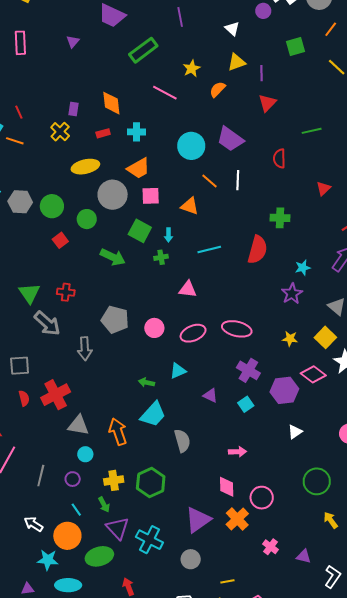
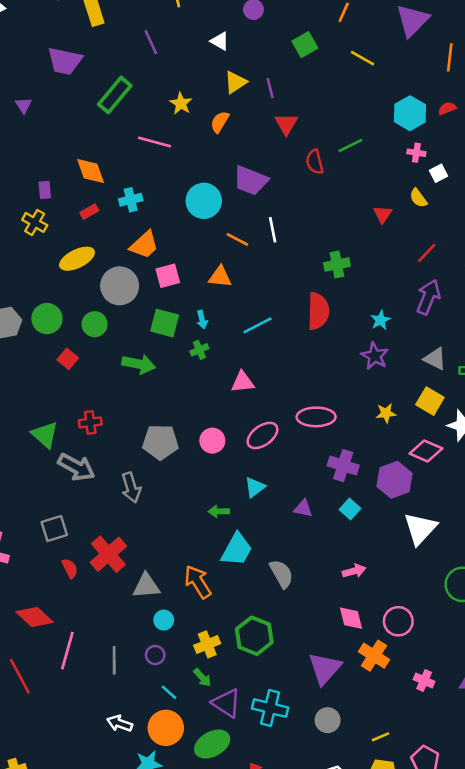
red semicircle: (279, 158) -> (315, 162), moved
white triangle: (295, 432) -> (420, 529), size x1.8

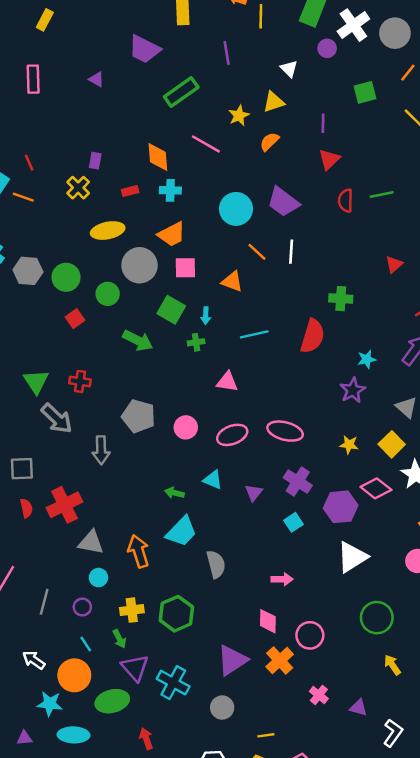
yellow triangle: (235, 82) -> (274, 102), moved
purple triangle: (24, 105) -> (96, 79), turned -42
orange diamond: (91, 171) -> (158, 157), moved
cyan triangle: (255, 487) -> (213, 480), turned 45
purple triangle: (303, 508) -> (254, 493), moved, turned 42

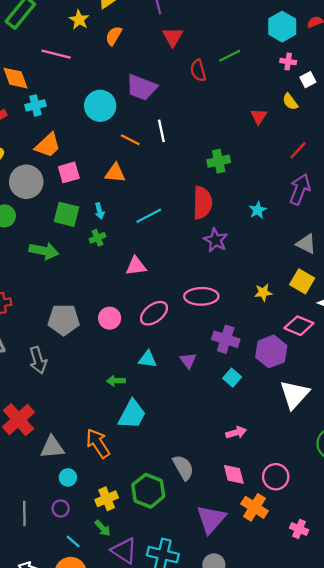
purple star: (353, 390) -> (216, 240), moved
gray semicircle: (216, 564) -> (183, 467), moved

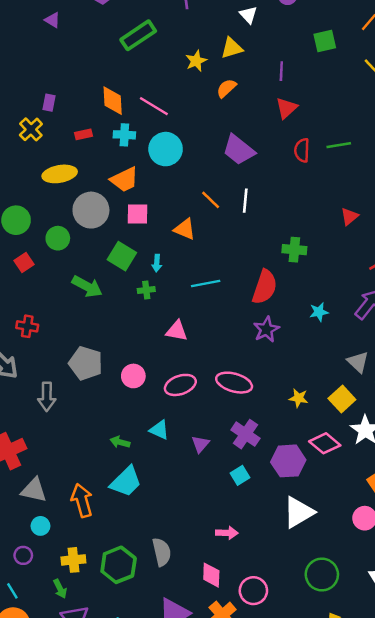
pink line: (56, 54) -> (154, 106), moved
cyan circle: (100, 106) -> (166, 149), moved
cyan line: (73, 541) -> (12, 591), moved

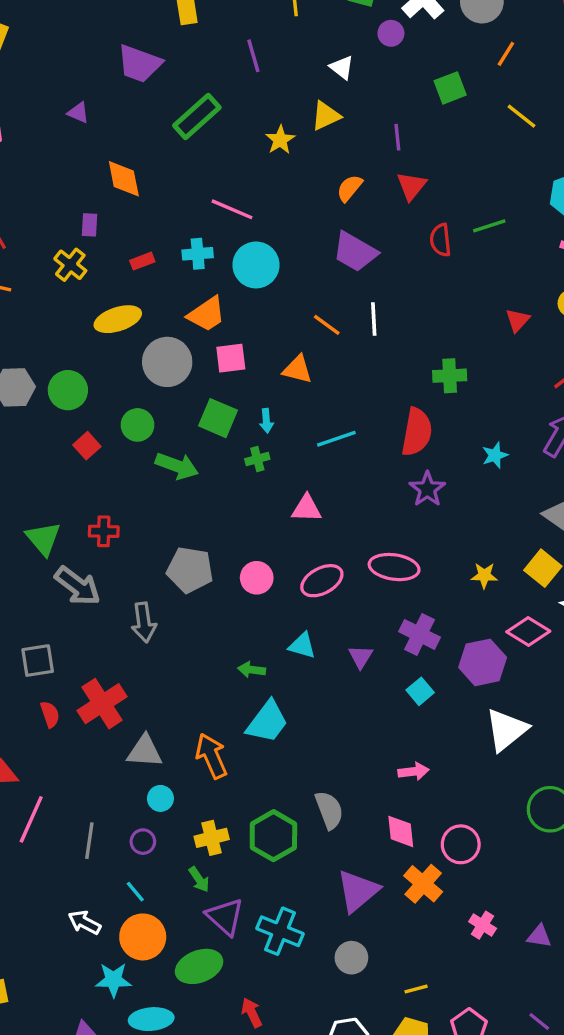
orange semicircle: (226, 88) -> (349, 188), moved
orange diamond: (113, 101) -> (124, 179), moved
green circle: (58, 238) -> (137, 425), moved

